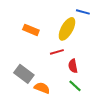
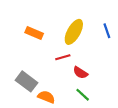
blue line: (83, 12) -> (107, 31), moved, turned 56
red semicircle: (73, 66) -> (80, 73), turned -48

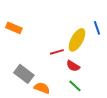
yellow ellipse: (74, 32) -> (77, 40), moved
orange rectangle: (34, 33) -> (14, 28), moved

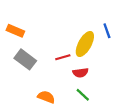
red semicircle: (73, 66) -> (80, 73), turned -40
gray rectangle: (24, 74) -> (25, 59), moved

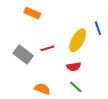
orange rectangle: (15, 31) -> (32, 13), moved
red line: (63, 57) -> (47, 48), moved

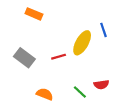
red line: (47, 48) -> (59, 57), moved
red semicircle: (74, 67) -> (101, 85), moved

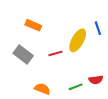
orange rectangle: (34, 14) -> (33, 25), moved
green line: (80, 92) -> (76, 87), turned -64

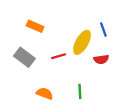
red semicircle: (96, 80) -> (101, 59), moved
green line: (76, 87) -> (80, 91), turned -72

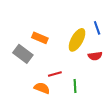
orange rectangle: (35, 26) -> (40, 38), moved
red line: (59, 56) -> (55, 74), moved

